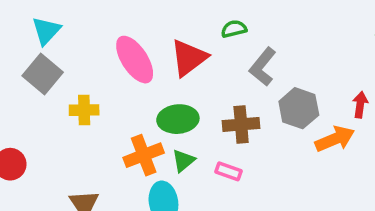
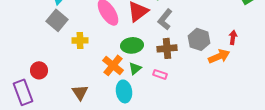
gray L-shape: (263, 67) -> (165, 19), moved
orange cross: (144, 155) -> (113, 65), turned -30

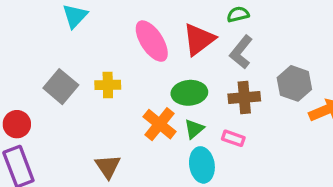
gray square: (57, 20) -> (61, 87), moved
red circle: (39, 70) -> (17, 124), moved
cyan ellipse: (124, 91) -> (202, 165), moved

